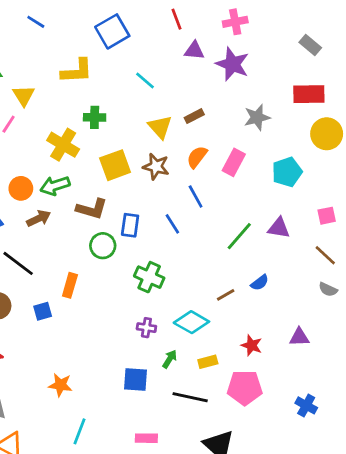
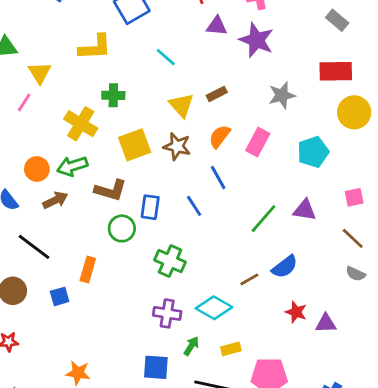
blue semicircle: (260, 283) -> (285, 267), size x1.4
purple cross: (146, 328) -> (167, 313), size x1.4
red star: (252, 345) -> (296, 312), moved

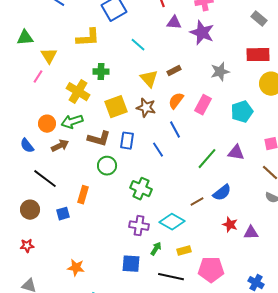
blue rectangle: (150, 207) -> (127, 141), moved

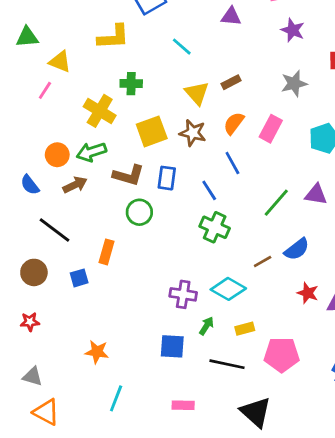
purple star: (202, 33) -> (293, 30), moved, size x0.7
yellow triangle: (49, 56) -> (60, 62), turned -36
green cross: (141, 189) -> (215, 227), moved

